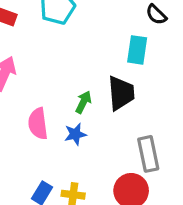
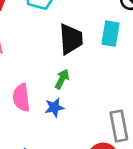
black trapezoid: (121, 93) -> (71, 39), moved

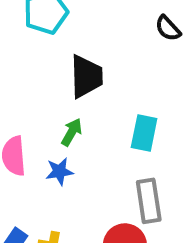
cyan rectangle: (110, 34) -> (144, 133), moved

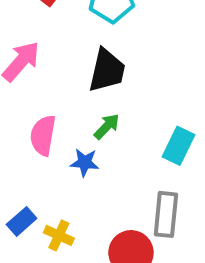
black trapezoid: (86, 76) -> (107, 70), moved

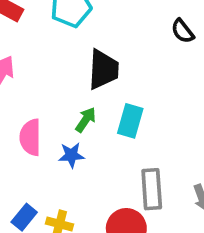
black trapezoid: (107, 70) -> (103, 69), moved
cyan rectangle: (179, 146) -> (130, 121), moved

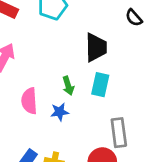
black trapezoid: (103, 69) -> (96, 47), moved
green arrow: (86, 120) -> (68, 86), turned 132

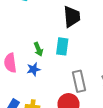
black trapezoid: (96, 47) -> (72, 17), moved

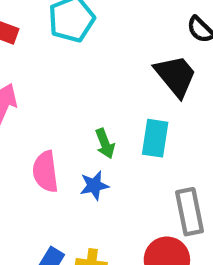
black trapezoid: (72, 17) -> (176, 76), turned -35

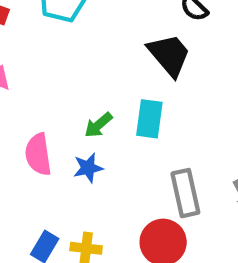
green arrow: (105, 144) -> (98, 125), turned 72

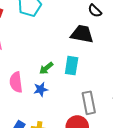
black trapezoid: (169, 55) -> (82, 34), turned -40

